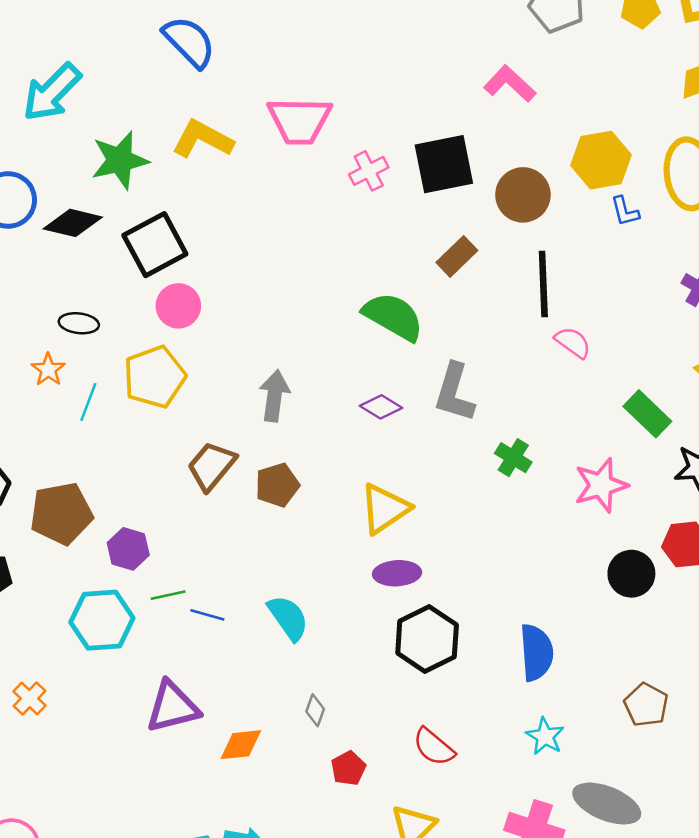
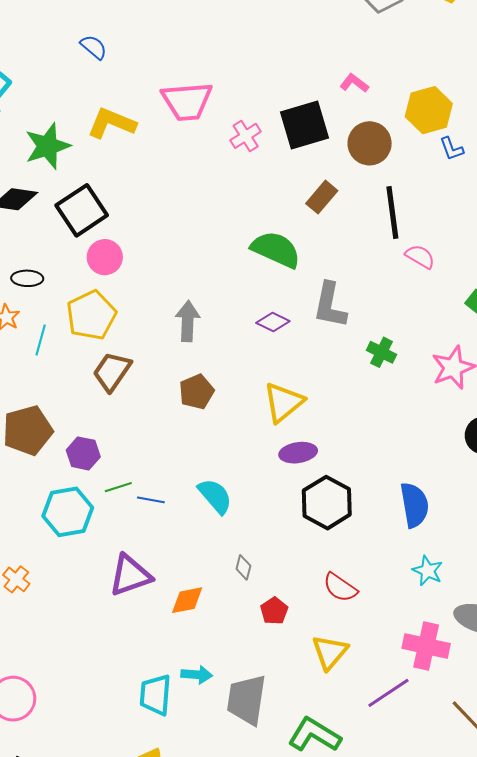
blue semicircle: (189, 42) -> (94, 47), size x0.6
pink L-shape: (510, 84) -> (354, 83), moved, size x0.7
brown trapezoid: (212, 466) -> (112, 372), moved

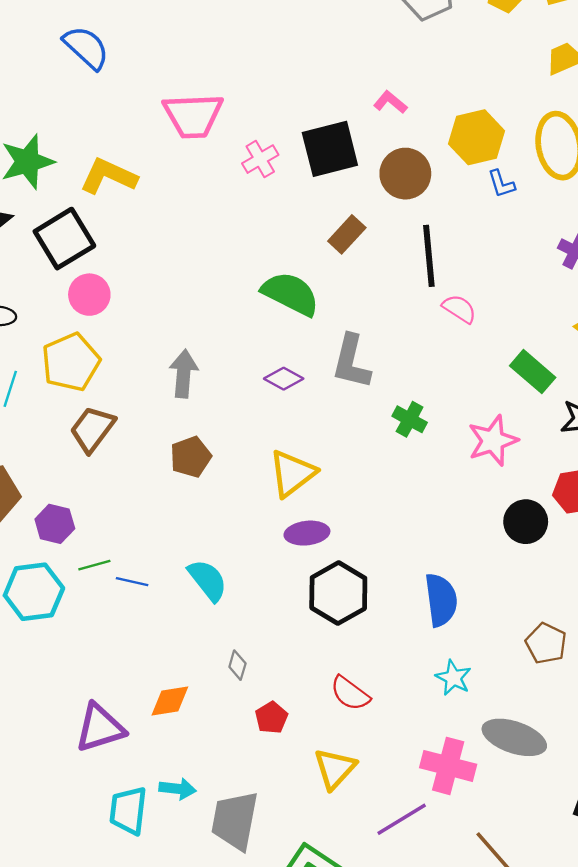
blue semicircle: (94, 47) -> (86, 48), size x1.5
yellow L-shape: (112, 123) -> (109, 176), moved
purple triangle: (130, 575) -> (100, 728), moved

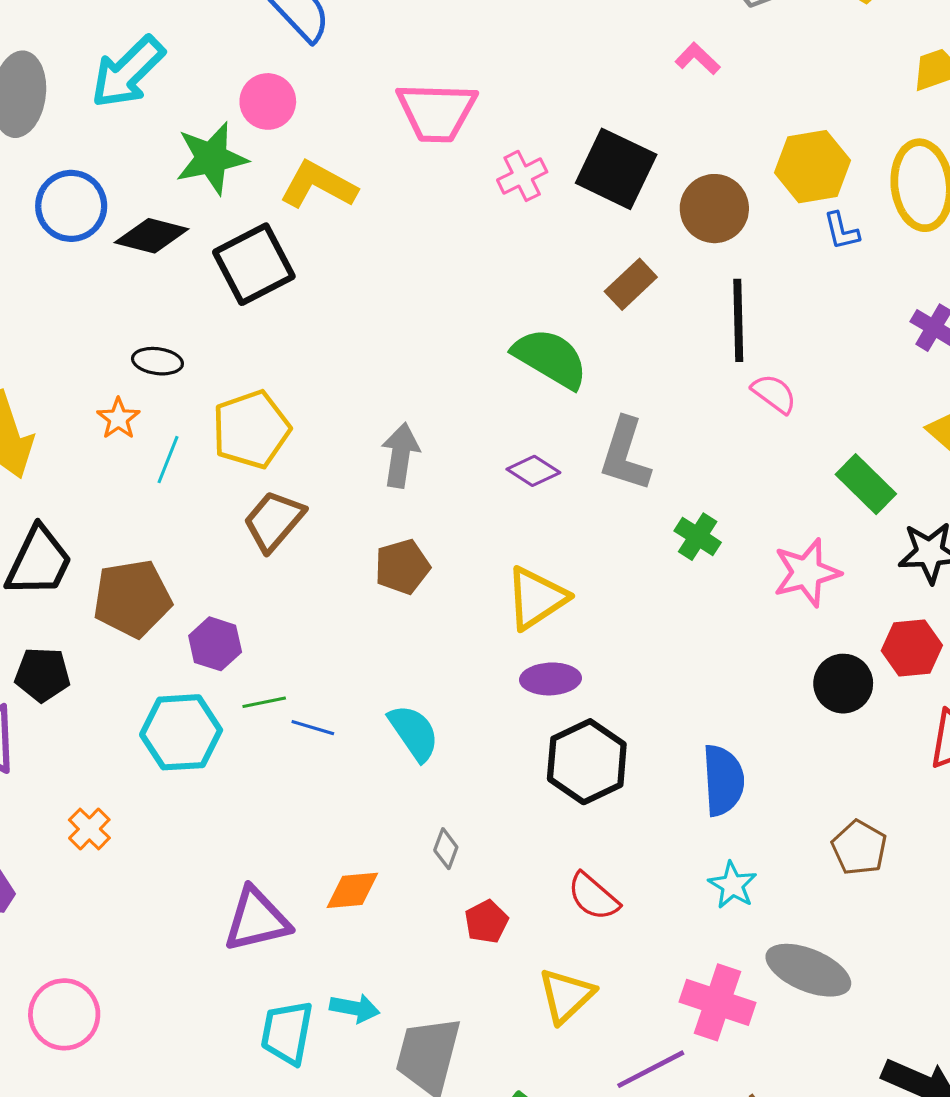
pink L-shape: (390, 102) -> (698, 59), moved
black square: (330, 149) -> (616, 169), turned 36
pink circle: (89, 295) -> (268, 101), moved

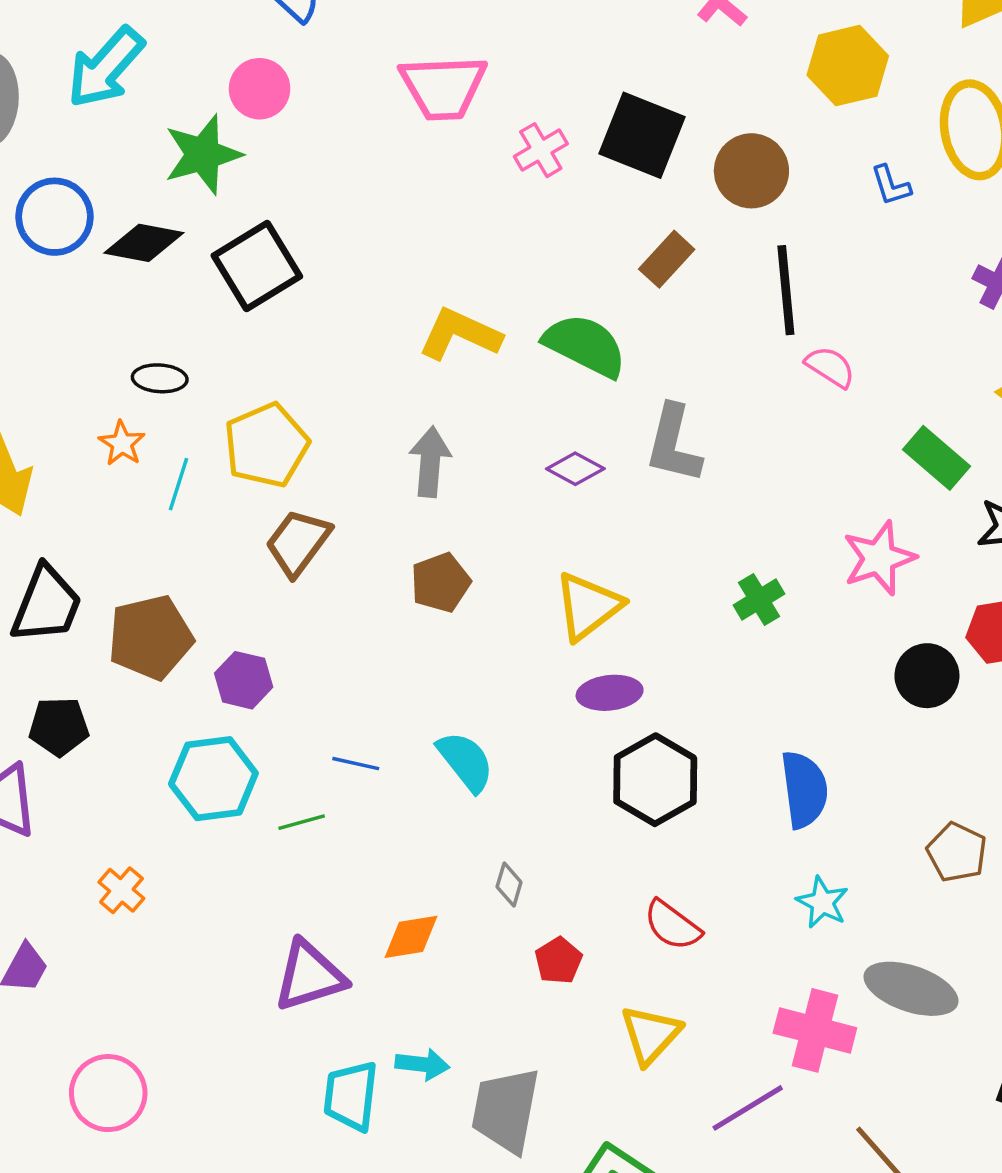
yellow hexagon: (812, 167) -> (848, 66), moved
yellow L-shape: (318, 185) -> (460, 334), moved
green cross: (698, 537) -> (759, 600), moved, turned 30
green line: (264, 702) -> (302, 822), moved

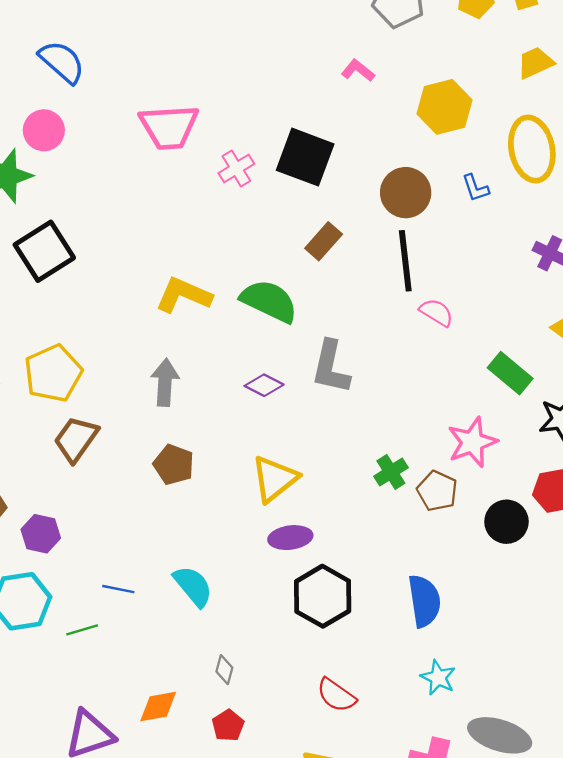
brown circle: (751, 171) -> (406, 193), moved
brown pentagon: (441, 582) -> (174, 465), turned -30
brown pentagon: (957, 852) -> (437, 491), moved
red pentagon: (558, 961) -> (228, 725), moved

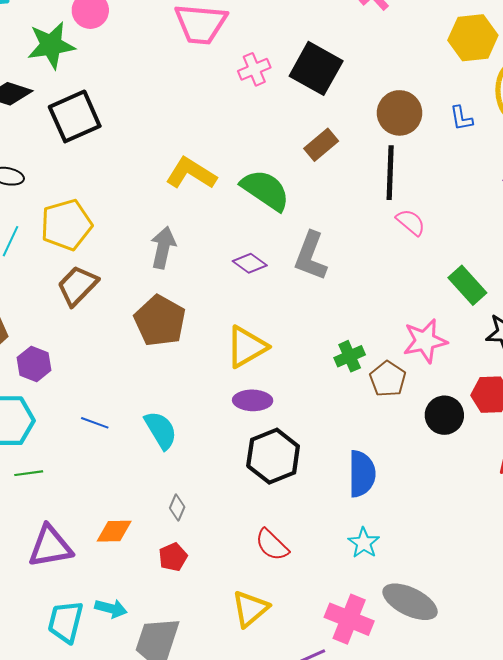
yellow hexagon: (444, 107) -> (473, 38), moved
brown pentagon: (174, 465) -> (160, 321), size x1.4
green line: (82, 630) -> (29, 473), moved

